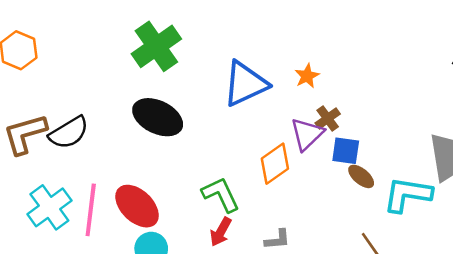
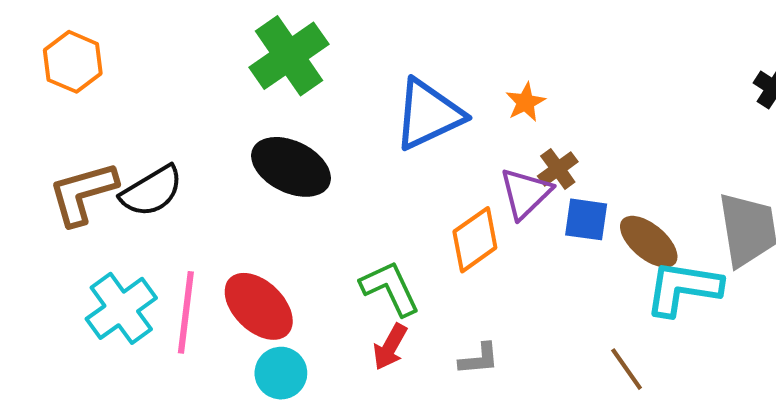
brown ellipse: (361, 176) -> (649, 242), moved, size x1.4

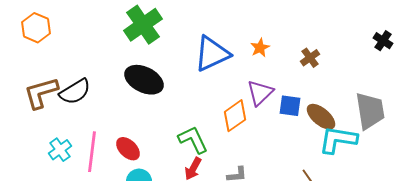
brown cross: (558, 169) -> (310, 58), moved
red ellipse: (259, 306) -> (128, 149), size x0.7
cyan cross: (121, 308) -> (60, 150), size x0.7

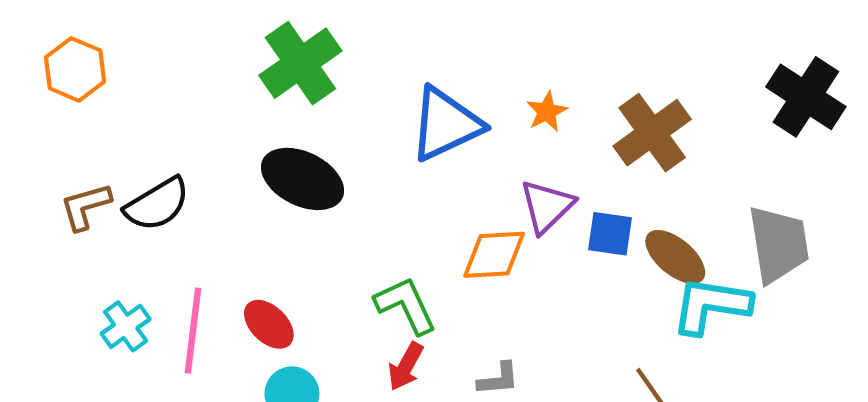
black cross: (383, 41) -> (806, 97), size x1.8
brown cross: (310, 58) -> (652, 133), size x1.8
brown L-shape: (41, 93) -> (86, 206), size x0.7
orange diamond: (235, 116) -> (494, 255), turned 32

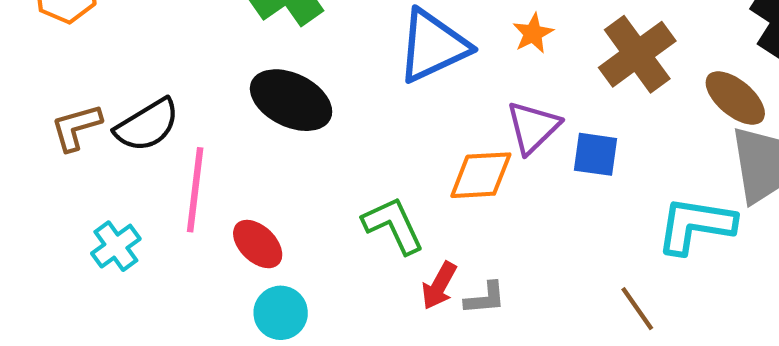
brown ellipse: (675, 257) -> (735, 98), moved
pink line: (193, 331) -> (195, 190), moved
red arrow: (406, 366) -> (439, 286), moved

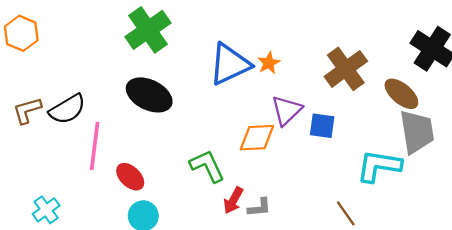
orange star: (533, 33) -> (269, 63), moved
cyan cross: (116, 246) -> (46, 210), moved

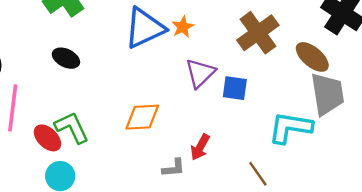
black ellipse: (149, 95) -> (66, 58), size x0.6
orange diamond: (257, 138) -> (142, 117), moved
green L-shape: (207, 166) -> (72, 127), moved
red arrow: (233, 200) -> (200, 147), moved

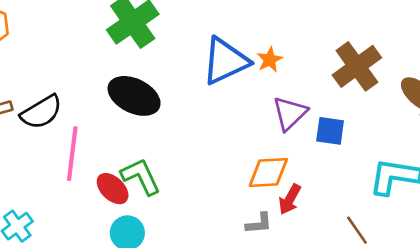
black ellipse: (66, 58) -> (134, 96), size x1.6
orange diamond: (142, 117) -> (268, 172), moved

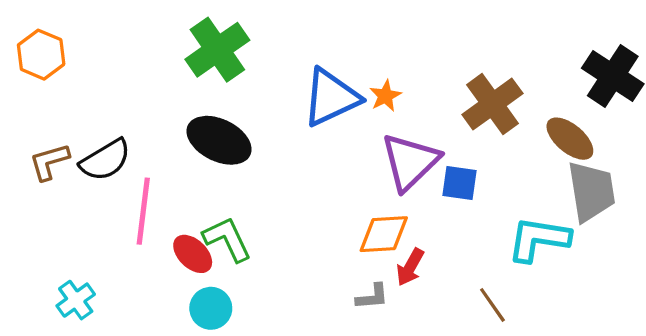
purple triangle: (290, 113) -> (410, 162), size x1.4

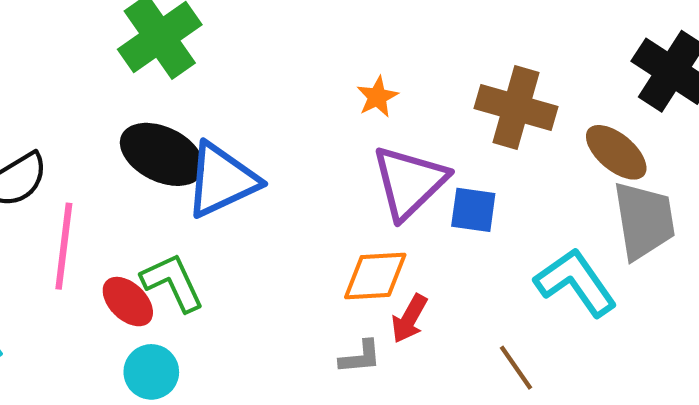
blue triangle: (331, 97) -> (222, 180), moved
brown cross: (492, 104) -> (516, 107), turned -38
cyan L-shape: (539, 239) -> (576, 282), turned 46

